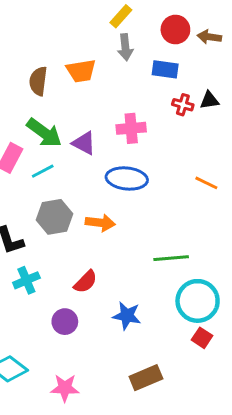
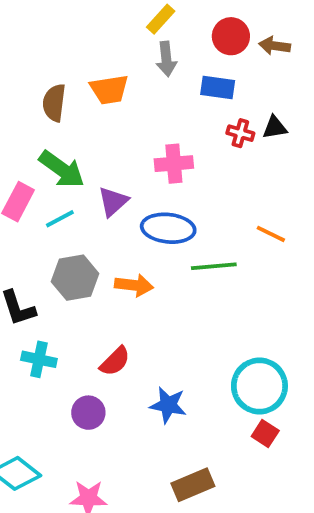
purple triangle: (84, 143) -> (113, 202), moved, turned 50
green line: (171, 258) -> (214, 266), moved
cyan cross: (26, 280) -> (39, 359), turned 35

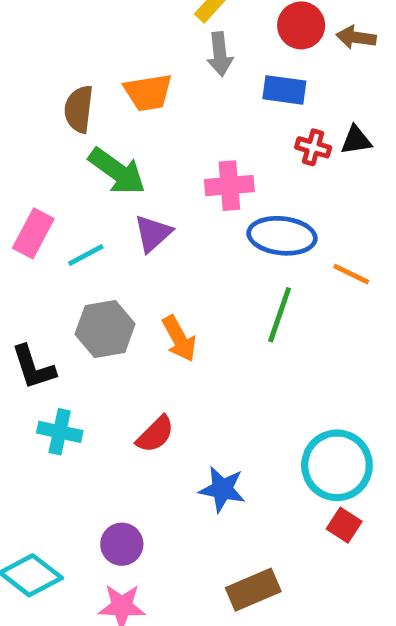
green arrow: (62, 169) -> (117, 171), moved
blue ellipse: (168, 228) -> (282, 236), moved
green line: (214, 266) -> (280, 315), turned -66
orange arrow: (134, 285) -> (179, 339), turned 54
purple circle: (88, 413) -> (122, 544), moved

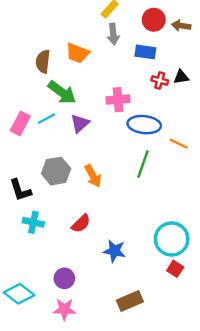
orange trapezoid: (148, 92) -> (77, 53), turned 30
cyan line: (86, 255) -> (46, 119), moved

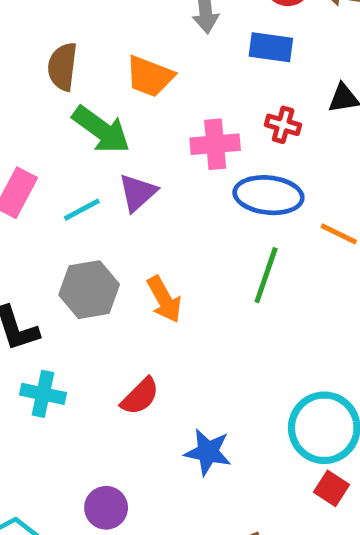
orange trapezoid: (77, 53) -> (150, 76), moved
red cross: (160, 80) -> (283, 125), moved
cyan line: (46, 119) -> (82, 210), moved

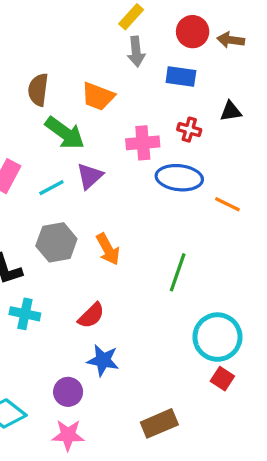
green line: (266, 275) -> (178, 272), moved
blue star: (208, 452) -> (103, 360), moved

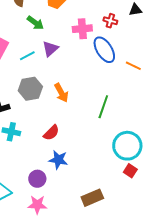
green arrow: (65, 133) -> (35, 23), size x0.7
blue ellipse: (179, 178) -> (104, 50), turned 52

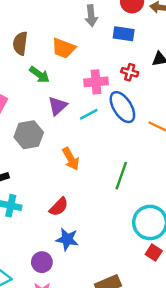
cyan line: (27, 56) -> (89, 114), moved
gray hexagon: (30, 89) -> (29, 135), moved

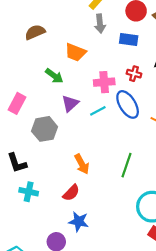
brown semicircle: (20, 43) -> (35, 32), moved, turned 60
orange arrow: (71, 159) -> (82, 164), moved

